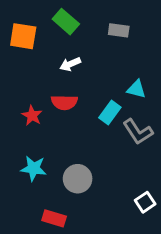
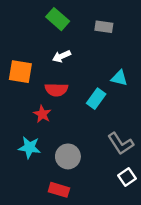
orange square: (23, 36) -> (20, 72), moved
red star: (32, 116) -> (42, 114), moved
gray L-shape: (138, 132) -> (121, 144), moved
red rectangle: (54, 218) -> (59, 190), moved

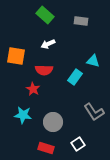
white square: (127, 177) -> (78, 144), moved

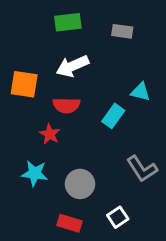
green rectangle: (45, 15) -> (68, 22), turned -48
white arrow: (48, 44) -> (72, 66), size x1.5

